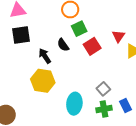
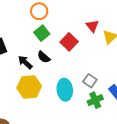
green square: (79, 29) -> (42, 33), moved
black semicircle: (63, 45) -> (44, 57), moved
cyan ellipse: (74, 104) -> (65, 90), moved

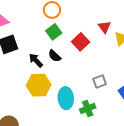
gray square: (90, 81) -> (100, 82), turned 32
cyan ellipse: (65, 90) -> (66, 98), moved
green cross: (95, 100) -> (88, 109), moved

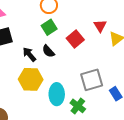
gray square: (100, 82) -> (92, 80), size x1.6
green cross: (88, 109) -> (78, 106), turned -35

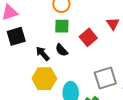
green square: (49, 27) -> (62, 26), turned 35

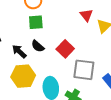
red square: (88, 37) -> (65, 49), moved
gray square: (105, 78) -> (84, 70), turned 30

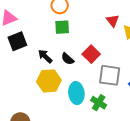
black semicircle: (38, 46) -> (68, 59), moved

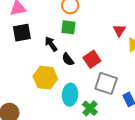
black arrow: (45, 56) -> (51, 44), moved

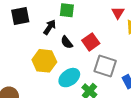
black arrow: (51, 44) -> (50, 27), turned 70
cyan ellipse: (70, 95) -> (69, 78), turned 50

